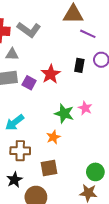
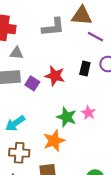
gray L-shape: (29, 30) -> (53, 27), moved, turned -45
red star: (51, 74) -> (55, 76), turned -30
orange star: (53, 137) -> (54, 141), size x1.5

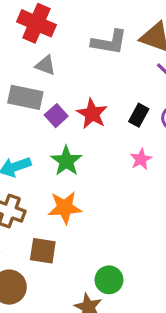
pink star: (88, 113) -> (141, 159), moved
green star: (67, 117) -> (66, 161), moved

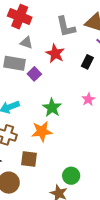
gray L-shape: (109, 42) -> (66, 27), turned 70
red star: (92, 114) -> (55, 54), moved
black rectangle: (139, 115) -> (87, 62), moved
green star: (66, 161) -> (52, 108), moved

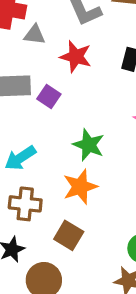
gray triangle: (26, 43) -> (35, 35), moved
brown square: (29, 159) -> (69, 235), turned 36

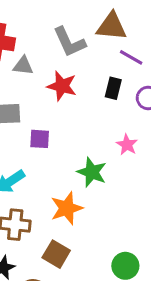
purple square: (49, 97) -> (40, 139), moved, turned -30
green star: (89, 145) -> (92, 172), moved

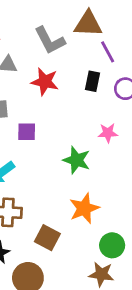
purple line: (131, 57) -> (108, 52), turned 35
pink star: (127, 145) -> (108, 133), turned -30
orange star: (67, 208) -> (84, 208), moved

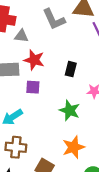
black rectangle: (93, 81) -> (71, 69), moved
red star: (45, 82) -> (34, 60), moved

